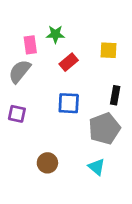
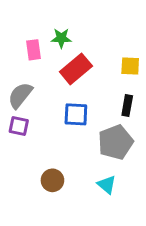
yellow square: (108, 50) -> (130, 66), moved
red rectangle: (69, 62) -> (76, 69), size x1.5
gray semicircle: (20, 71) -> (20, 95), moved

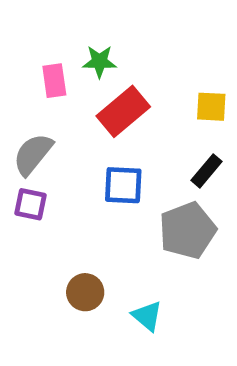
black rectangle: (127, 106) -> (207, 171), turned 30
cyan triangle: (107, 185) -> (147, 316), moved

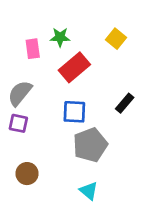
yellow square: (211, 107) -> (116, 39), moved, turned 36
gray pentagon: (187, 230) -> (90, 145), moved
brown circle: (85, 292) -> (27, 174), moved

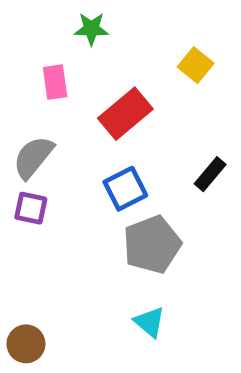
green star: (60, 37) -> (91, 29), moved
blue square: (74, 112) -> (125, 189), turned -30
brown circle: (27, 174) -> (26, 344), moved

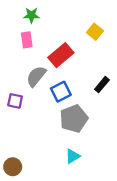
green star: (91, 29) -> (31, 15), moved
gray semicircle: (33, 157) -> (36, 76), moved
cyan triangle: (150, 322) -> (73, 156), turned 49

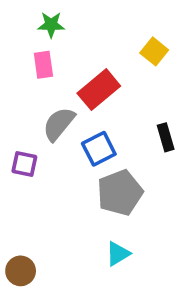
black rectangle: (102, 85) -> (166, 137), turned -56

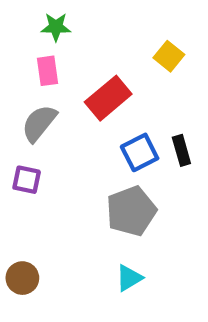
gray semicircle: (59, 124) -> (39, 123), moved
blue square: (99, 149) -> (140, 152), moved
brown circle: (21, 271) -> (22, 278), moved

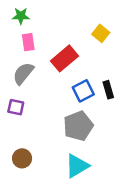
green star: (56, 27) -> (21, 16), moved
brown circle: (22, 278) -> (22, 158), moved
cyan triangle: (129, 278) -> (77, 166), size x1.5

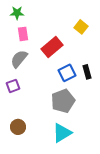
purple square: (16, 107) -> (13, 86), turned -32

